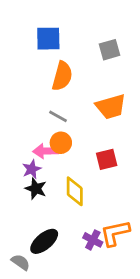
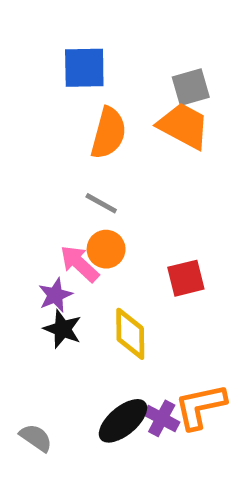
orange trapezoid: (111, 107) -> (183, 126), moved, turned -136
pink arrow: (46, 151) -> (79, 264), turned 45
black ellipse: (44, 241) -> (123, 421), moved
gray semicircle: (21, 262) -> (36, 438), moved

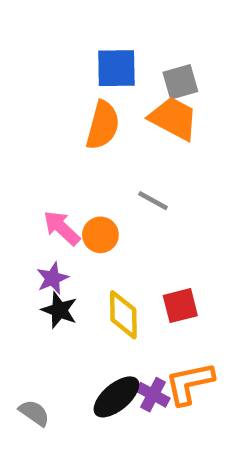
blue square: (84, 68) -> (116, 68), moved
gray line: (101, 203) -> (153, 201), moved
pink arrow: (79, 264) -> (62, 228), moved
red square: (186, 278) -> (180, 306), moved

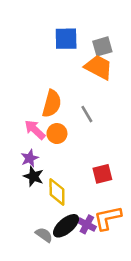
orange semicircle: (103, 125) -> (52, 104), moved
gray line: (153, 201) -> (87, 114), turned 30
yellow diamond: (123, 315) -> (57, 192), moved
gray semicircle: (34, 413) -> (44, 235), moved

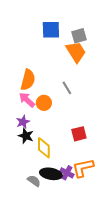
orange trapezoid: (99, 67) -> (76, 52), turned 30
orange semicircle: (52, 104) -> (28, 80), moved
black ellipse: (66, 226) -> (51, 174), turned 50

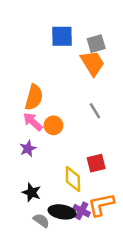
gray line: (67, 88) -> (95, 111), moved
black star: (26, 136) -> (32, 192), moved
yellow diamond: (44, 148) -> (73, 179), moved

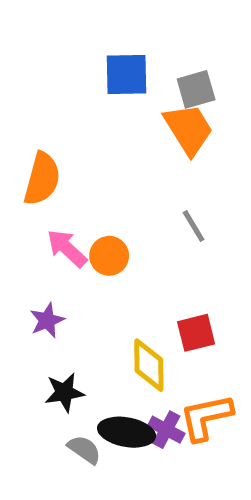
orange semicircle: (34, 97) -> (42, 179), moved
purple star: (28, 149) -> (47, 320), moved
black star: (32, 192) -> (64, 392), turned -30

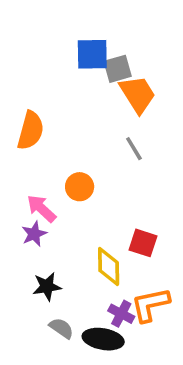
gray square: (196, 89) -> (118, 69), moved
gray line: (194, 226) -> (134, 149), moved
pink arrow: (67, 248) -> (41, 208), moved
red square: (196, 333) -> (143, 243), turned 32
black ellipse: (127, 432) -> (103, 339), moved

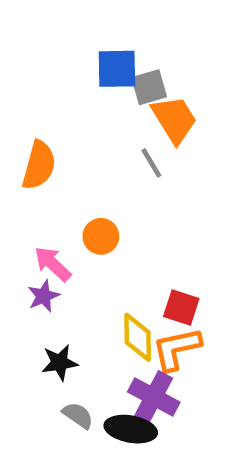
gray line: (134, 149) -> (151, 163), moved
orange L-shape: (150, 305) -> (177, 349), moved
purple cross: (121, 314) -> (154, 397), size x1.5

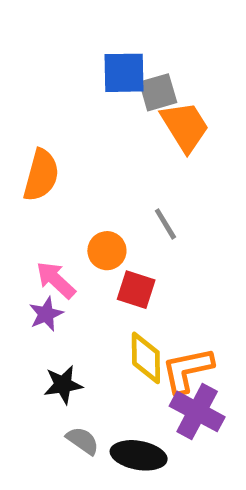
gray line: (151, 163) -> (165, 224), moved
red square: (181, 307) -> (136, 290), moved
purple cross: (154, 397) -> (197, 411), moved

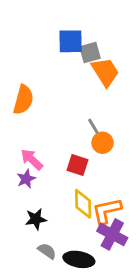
orange circle: (107, 251) -> (103, 143), moved

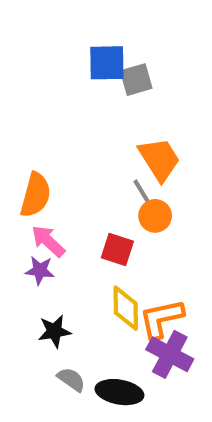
orange trapezoid: (105, 72) -> (159, 159), moved
orange semicircle: (23, 100) -> (36, 195), moved
purple star: (26, 179) -> (40, 270), turned 30

